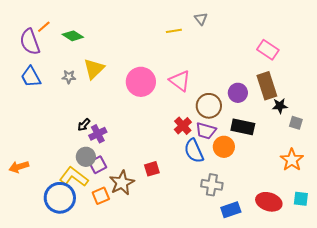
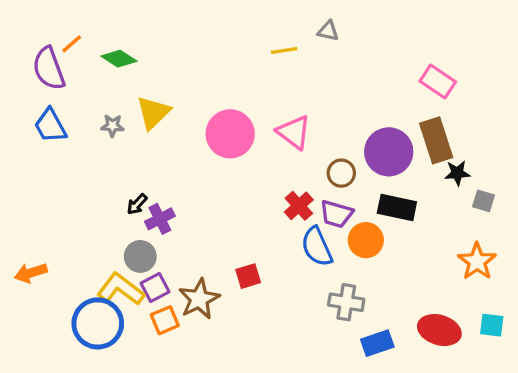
gray triangle: (201, 19) -> (328, 31), turned -40
purple circle: (238, 93) -> (389, 152), size x1.5
brown circle: (209, 106) -> (341, 173), size x0.7
purple square: (98, 165) -> (155, 288), moved

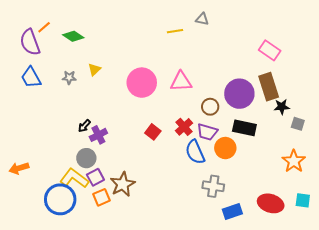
yellow triangle: (153, 113) -> (94, 69), size x0.6
pink triangle: (294, 132) -> (181, 82), turned -40
red square: (248, 276) -> (153, 132), moved, turned -35

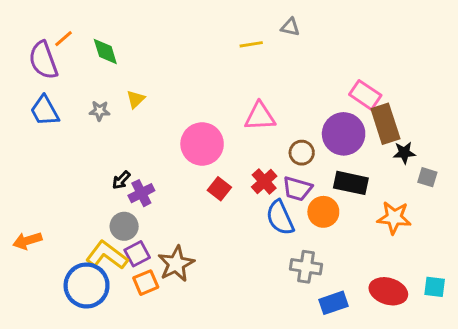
green diamond: (73, 36) -> (105, 52), turned 40
pink rectangle: (270, 50) -> (365, 95), moved
pink circle: (142, 83) -> (202, 144), moved
orange star: (294, 161) -> (394, 218), moved, turned -30

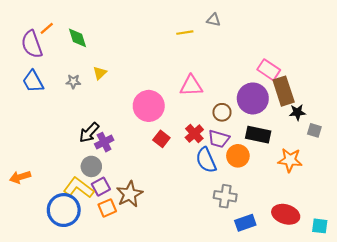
black arrow: (121, 180) -> (89, 132), size x1.5
cyan square: (435, 287) -> (320, 226), moved

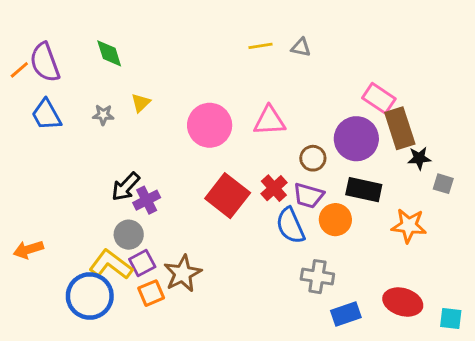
gray triangle: (213, 20) -> (301, 47), moved
orange line: (47, 28) -> (19, 70), moved
pink circle: (149, 106) -> (210, 125), moved
red square: (161, 139) -> (228, 196), size x1.8

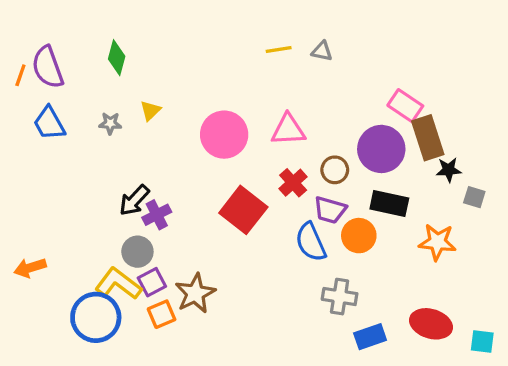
green diamond: (109, 53) -> (117, 58), turned 32
orange line: (19, 70) -> (20, 75), turned -30
red cross: (274, 188) -> (293, 183), moved

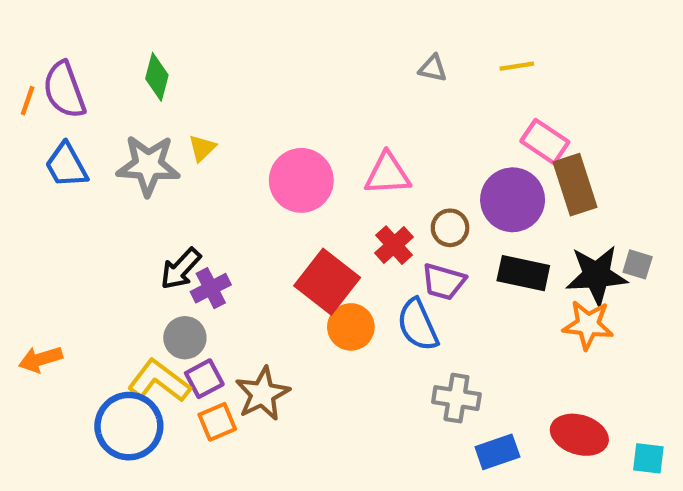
yellow line: (279, 50) -> (517, 66), moved
gray star: (110, 123) -> (148, 165), size x2.0
black star: (449, 170) -> (597, 275), moved, size x1.8
orange circle: (359, 236) -> (351, 327), moved

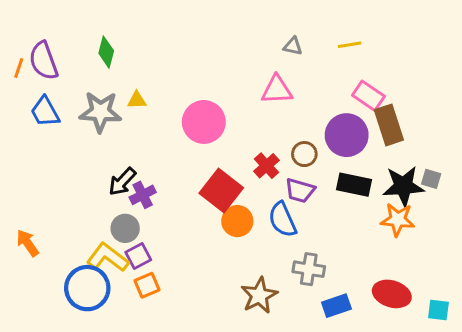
yellow triangle: (202, 148) -> (137, 100), turned 42
pink triangle: (388, 174) -> (277, 90), moved
orange arrow: (40, 359) -> (28, 243), turned 72
brown star: (263, 394) -> (259, 295), moved

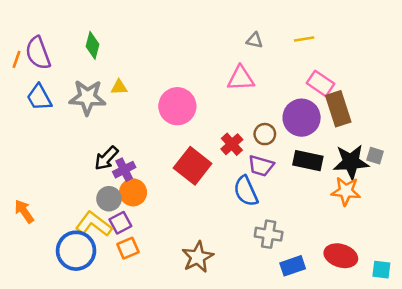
orange circle: (237, 221) -> (133, 192), moved
brown star: (259, 295) -> (198, 257), moved

